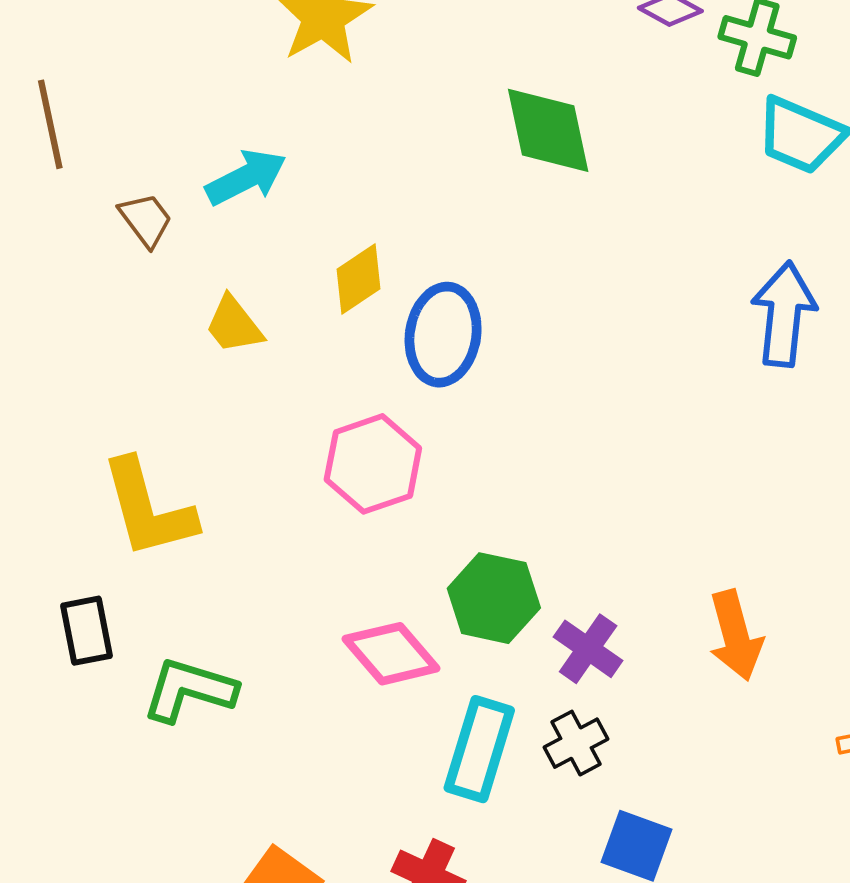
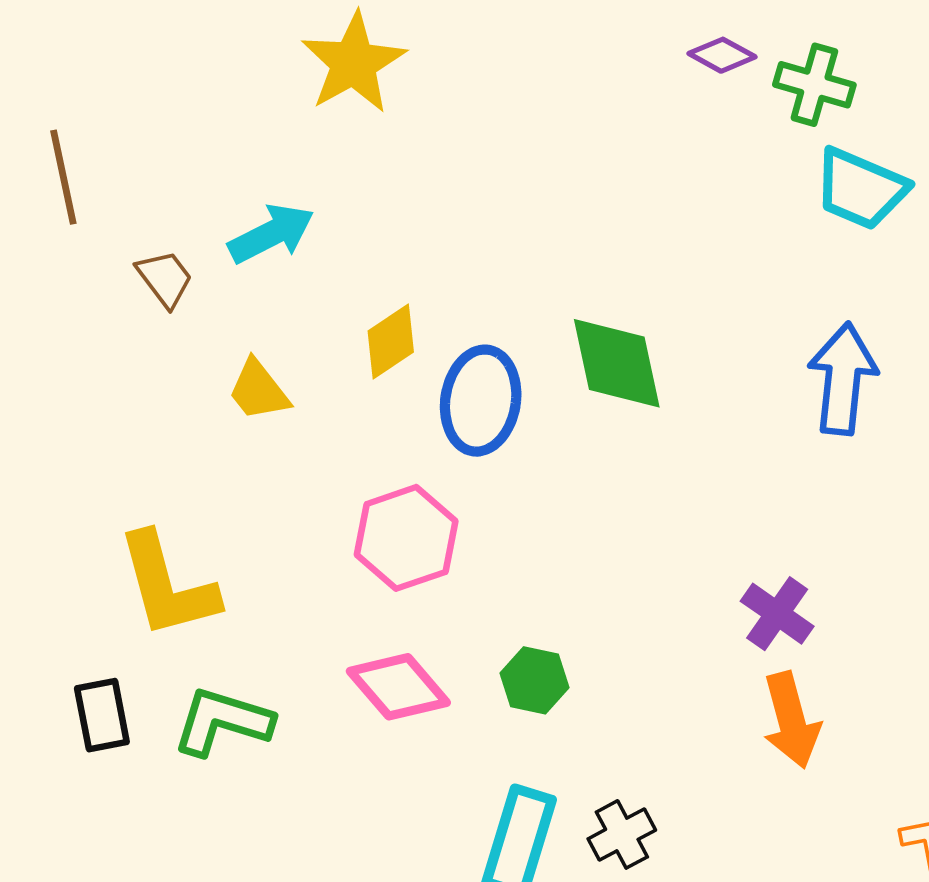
green diamond: (548, 130) -> (617, 363), moved
green hexagon: (494, 598) -> (535, 680), size x0.7
purple cross: (588, 649) -> (777, 614), moved
pink diamond: (391, 654) -> (398, 687), moved
green L-shape: (189, 690) -> (223, 721), moved

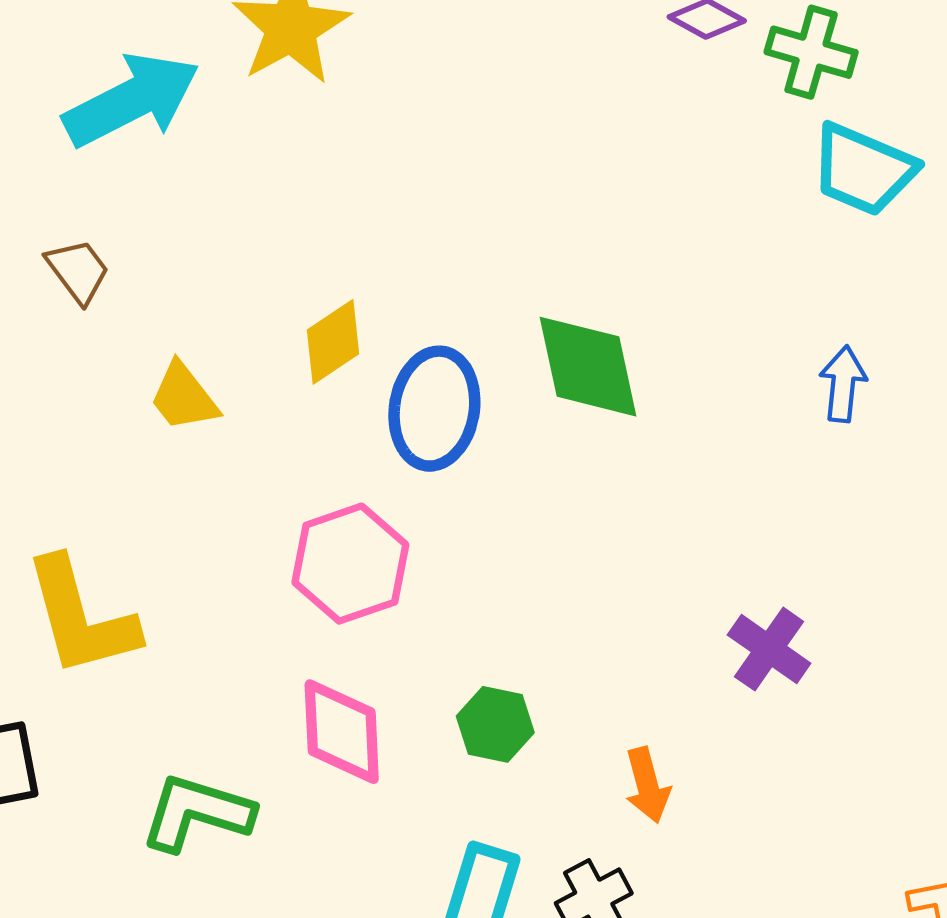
cyan arrow: (271, 234) -> (132, 100), moved, size x1.4
blue arrow: (843, 379) -> (843, 384), size x0.6
pink diamond: (398, 687) -> (342, 732), turned 38
orange arrow: (791, 720) -> (647, 785), moved, size x0.7
green L-shape: (223, 721) -> (197, 813), moved

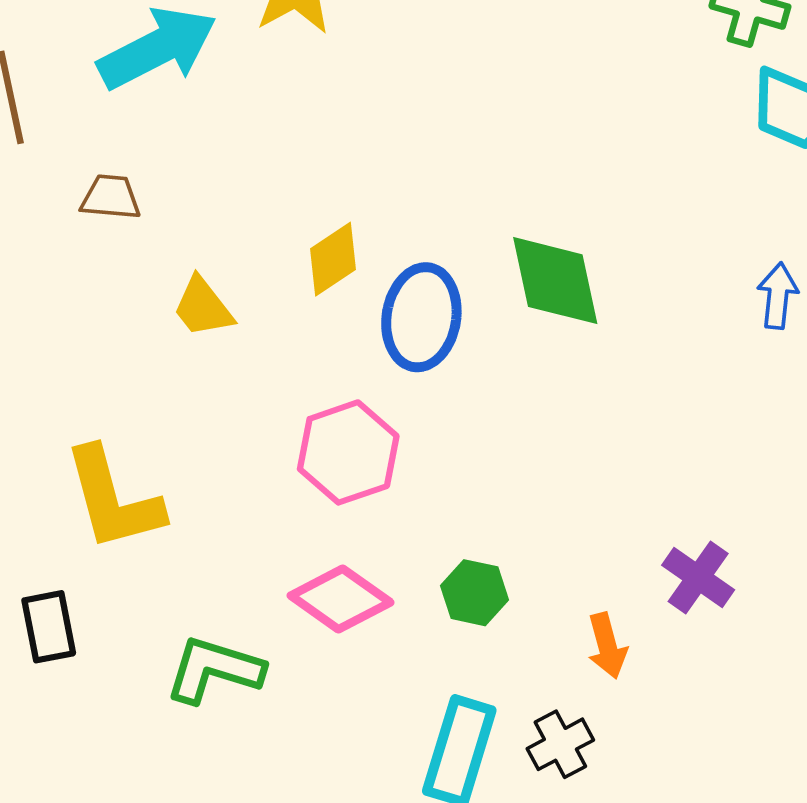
brown trapezoid: (78, 271) -> (111, 197), turned -48
purple cross: (769, 649) -> (698, 578), moved
pink diamond: (342, 732) -> (341, 599), turned -52

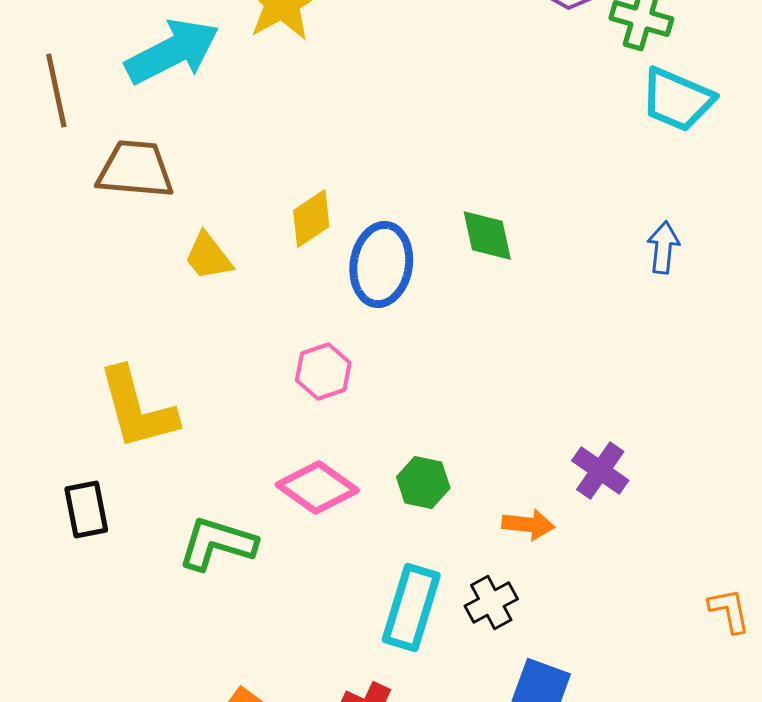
brown trapezoid: (111, 197) -> (135, 170), size x1.6
green diamond: (555, 281) -> (487, 236), size x0.7
pink hexagon: (348, 452) -> (323, 372), size x0.7
orange arrow: (607, 646) -> (528, 524), turned -69

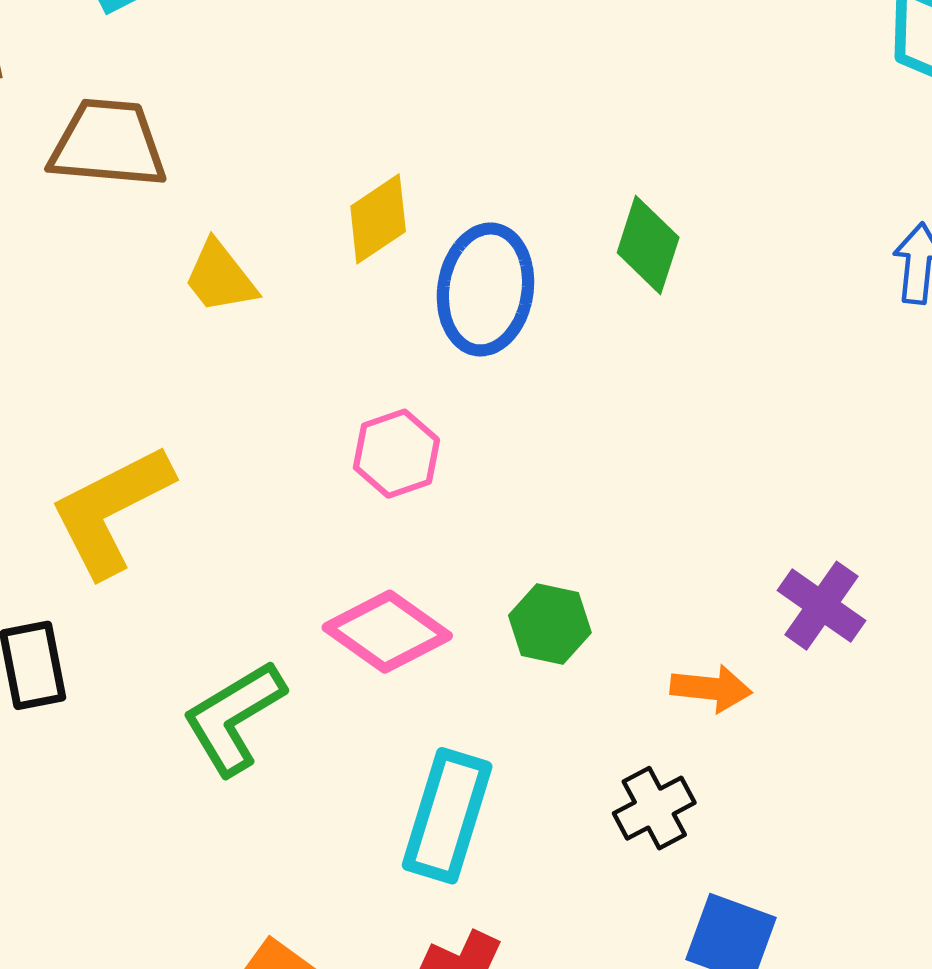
green diamond: (487, 236) -> (648, 245), turned 30
yellow L-shape: (137, 408) -> (111, 510), turned 78
green L-shape: (217, 544) -> (234, 718), turned -48
cyan rectangle: (411, 608) -> (447, 816), moved

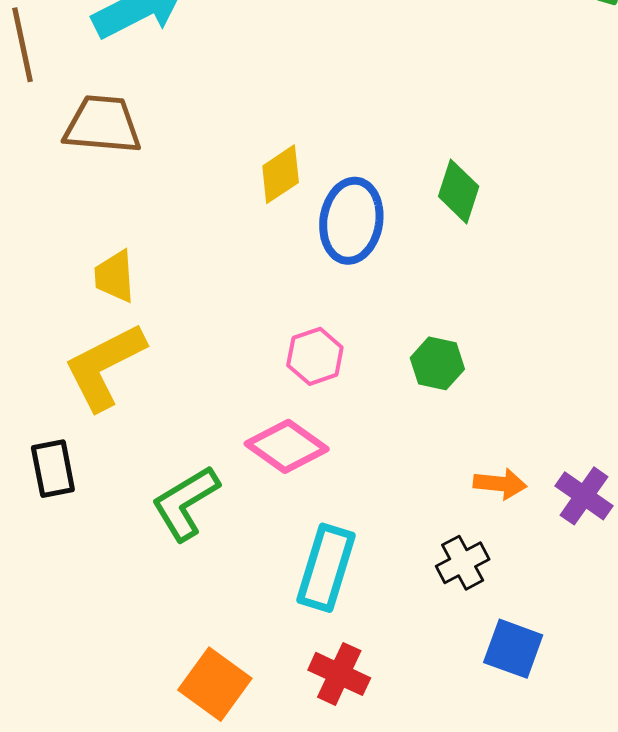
yellow trapezoid: (220, 277) -> (115, 276), moved, turned 34
pink hexagon: (396, 454) -> (315, 356), moved
purple cross: (822, 606) -> (584, 496), moved
green hexagon: (550, 624) -> (437, 363), moved

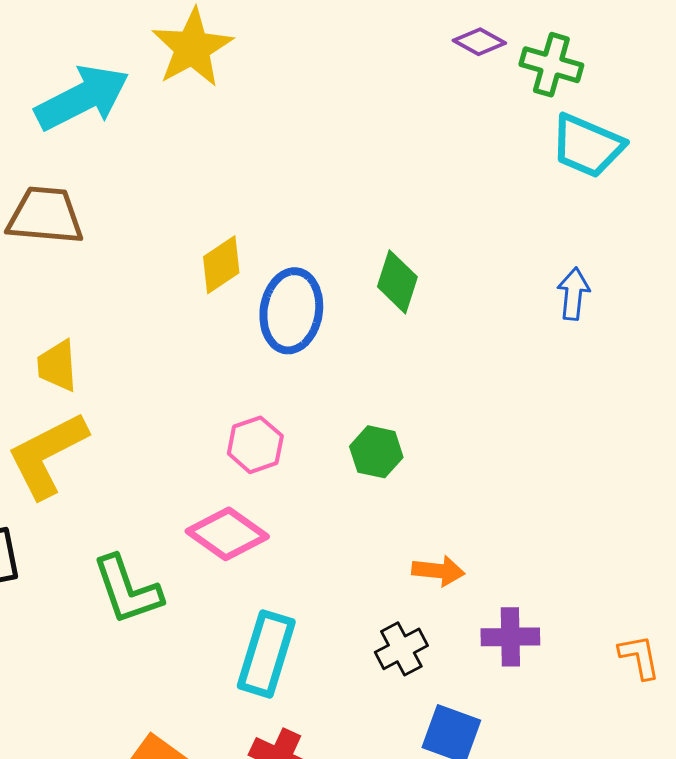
purple cross: (584, 496) -> (510, 637), moved, turned -36
green L-shape: (185, 503) -> (127, 590), turned -78

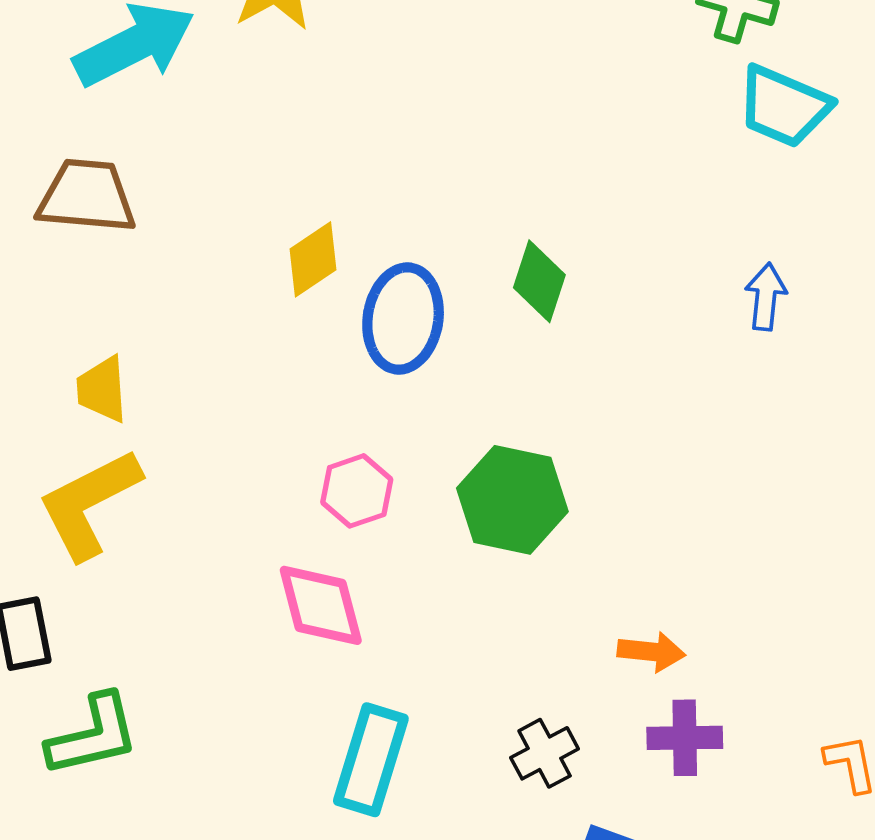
green hexagon: (376, 452) -> (512, 500), size x1.6
pink diamond: (227, 534) -> (321, 605), turned 40
orange arrow: (438, 571) -> (651, 652), moved
green L-shape: (127, 590) -> (93, 735), moved, turned -84

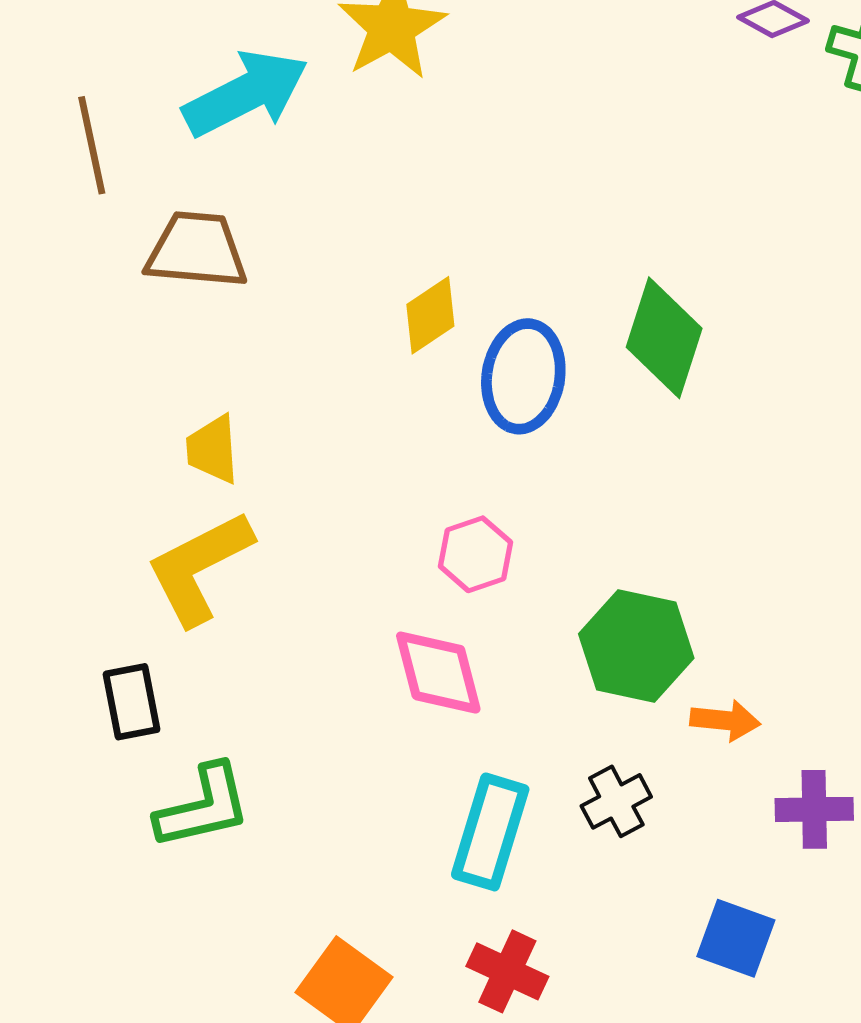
green diamond: (539, 281) -> (664, 338), size x1.4
green hexagon: (512, 500) -> (636, 646), moved
orange arrow: (651, 652) -> (725, 720), moved
black cross: (545, 753) -> (616, 801), moved

